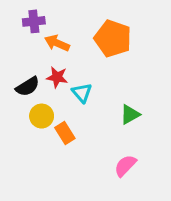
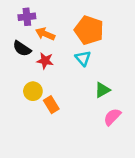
black semicircle: (28, 87) -> (22, 48), moved, turned 66
cyan triangle: (82, 93) -> (83, 58), moved
pink semicircle: (125, 166) -> (112, 117), moved

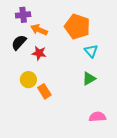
black semicircle: (22, 48) -> (19, 42), turned 98
cyan triangle: (83, 58) -> (91, 51), moved
pink semicircle: (112, 117) -> (97, 117), moved, turned 42

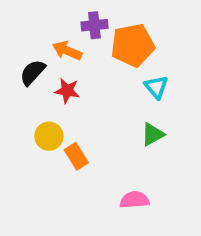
purple cross: (23, 15) -> (94, 25), moved
orange pentagon: (77, 27) -> (133, 45), turned -30
pink semicircle: (97, 117) -> (134, 200), moved

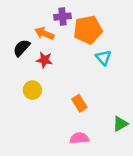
green triangle: (153, 134) -> (120, 124), moved
orange rectangle: (76, 156) -> (79, 103), moved
pink semicircle: (134, 200) -> (79, 138), moved

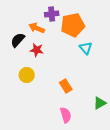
pink semicircle: (79, 138) -> (66, 115), turned 77

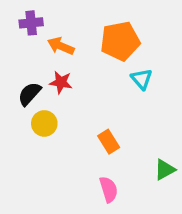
purple cross: (52, 14) -> (31, 23), moved
black semicircle: (18, 40) -> (29, 94), moved

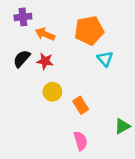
black semicircle: (29, 94) -> (22, 59), moved
yellow circle: (44, 123) -> (52, 92), moved

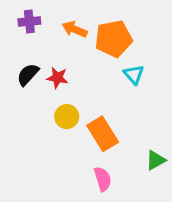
orange arrow: (45, 34) -> (75, 29), moved
orange rectangle: (81, 105) -> (103, 134), size x1.5

